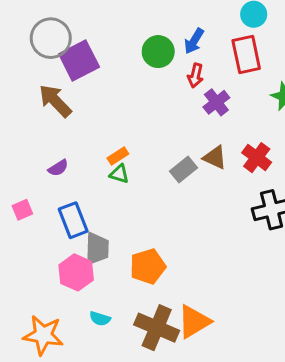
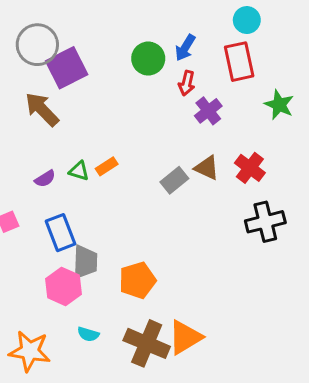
green triangle: (119, 174) -> (79, 171), moved

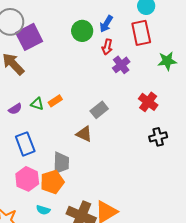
green star: (279, 105) -> (167, 61), turned -30
brown triangle: (207, 168) -> (84, 134), moved
black cross: (265, 222) -> (158, 137), size x0.7
gray trapezoid: (85, 262) -> (61, 163), moved
orange pentagon: (137, 280) -> (52, 182), moved

